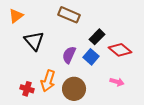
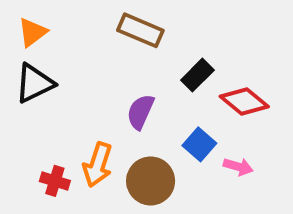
black triangle: (34, 41) -> (35, 83), moved, turned 45
blue square: (91, 57) -> (199, 144), moved

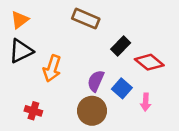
purple semicircle: (140, 112) -> (96, 81), moved
orange arrow: (98, 165) -> (52, 68), moved
pink arrow: (238, 167) -> (146, 102), turned 77

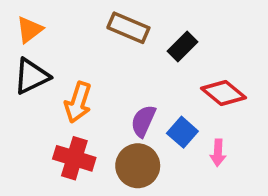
black rectangle: (121, 46) -> (182, 46), moved
red cross: (33, 111) -> (74, 158), moved, size x1.5

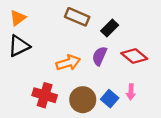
orange arrow: (78, 102) -> (68, 63), moved, turned -125
purple semicircle: (143, 121) -> (100, 56), moved
blue square: (182, 132) -> (110, 99), moved

